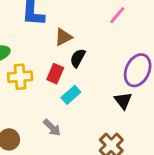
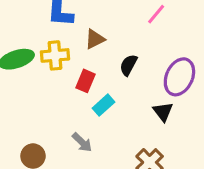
black semicircle: (78, 58) -> (128, 65), moved
yellow cross: (20, 77) -> (55, 55), moved

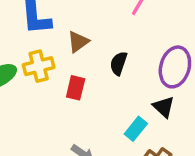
cyan rectangle: (103, 105) -> (136, 129), moved

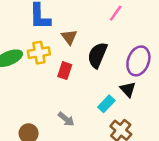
brown triangle: (78, 42) -> (69, 37), turned -35
black semicircle: (119, 63) -> (97, 55), size x1.5

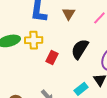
brown triangle: (69, 37) -> (69, 14), moved

